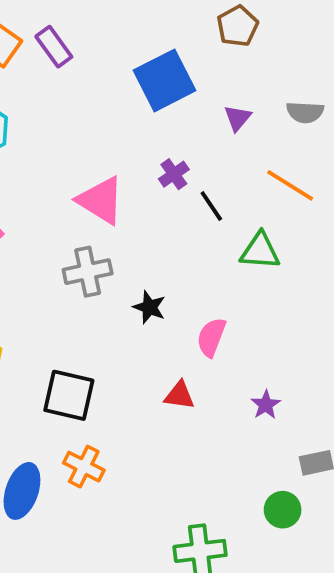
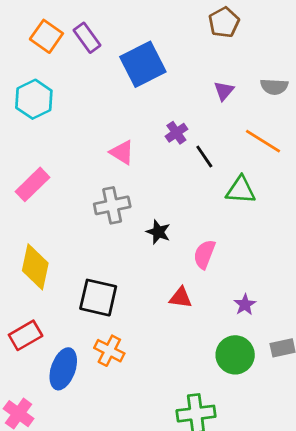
blue square: (164, 80) -> (143, 64), moved
pink triangle: (101, 200) -> (122, 152), size x0.7
green circle: (283, 510) -> (235, 355), moved, size x1.4

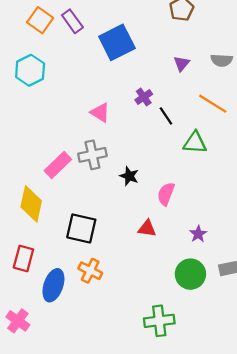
pink rectangle: (33, 184) -> (58, 165), moved
red rectangle: (26, 335) -> (23, 258), turned -45

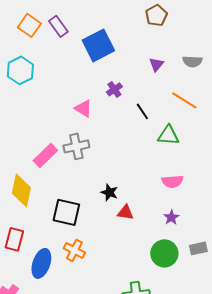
purple cross: (144, 97) -> (114, 89), moved
black star: (129, 176) -> (109, 192), moved
pink semicircle: (166, 194) -> (172, 181), moved, turned -115

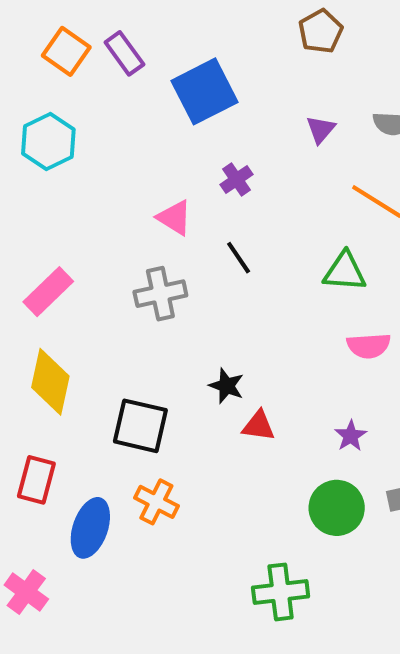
black line: (142, 111) -> (239, 258), moved
pink rectangle: (45, 155) -> (48, 292), moved
pink semicircle: (172, 181) -> (369, 346), moved

